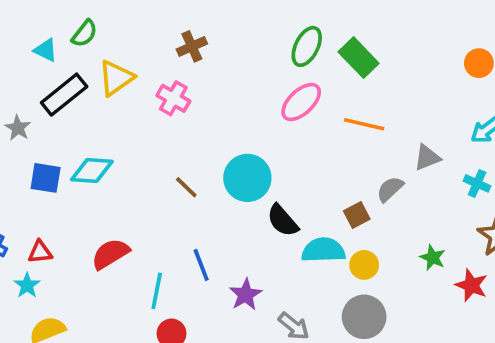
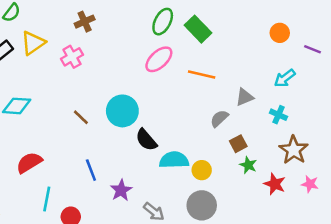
pink cross: (173, 98) -> (72, 57), turned 30
brown square: (357, 215) -> (238, 144), moved
cyan line: (157, 291) -> (47, 199), moved

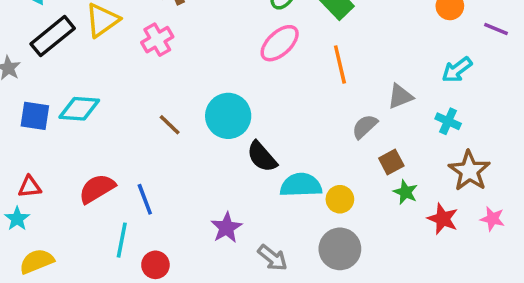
orange line: (202, 74) -> (340, 64), turned 64
blue line: (91, 170) -> (145, 199), moved

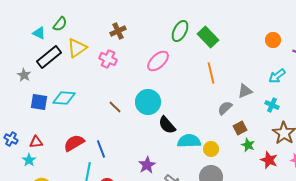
pink cross: (157, 40) -> (108, 59), turned -36
pink ellipse: (280, 43) -> (158, 61), moved

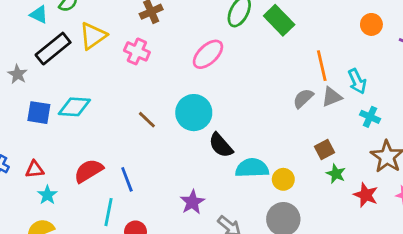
orange line: (211, 73) -> (322, 66), moved
cyan arrow: (277, 76) -> (357, 81), moved, turned -78
gray semicircle: (225, 108) -> (303, 98), moved
cyan star: (29, 160) -> (47, 195), moved

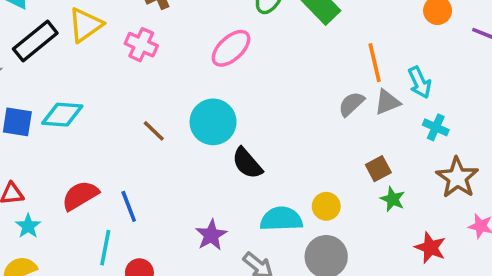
cyan semicircle: (252, 168) -> (281, 219), moved
red star: (366, 195) -> (430, 248), moved

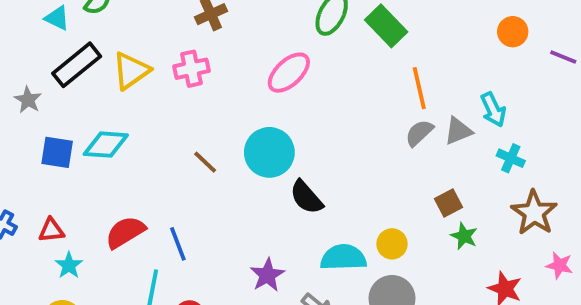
yellow triangle: (86, 25) -> (131, 71), moved
pink cross: (141, 45) -> (191, 69), turned -36
orange line: (375, 63) -> (419, 88), moved

